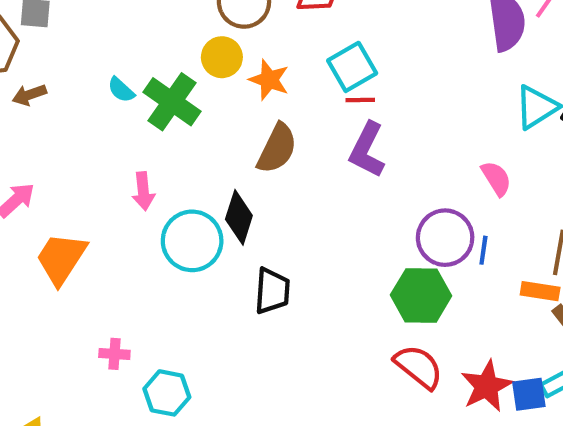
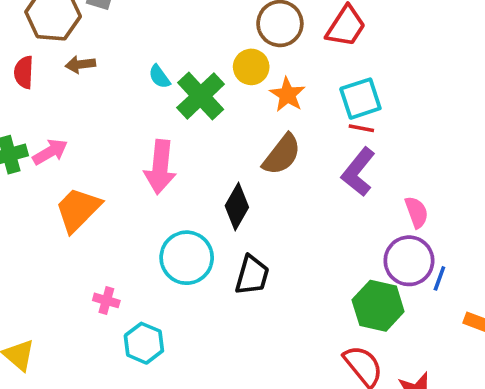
pink semicircle: (496, 178) -> (416, 212), moved
pink arrow: (143, 191) -> (160, 167), size x1.6
cyan circle: (192, 241) -> (187, 258), moved

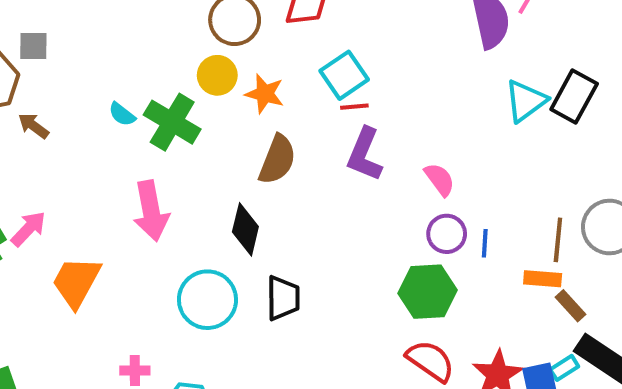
brown arrow: (80, 64) -> (33, 126), turned 60
purple circle: (409, 261) -> (447, 234), size x0.7

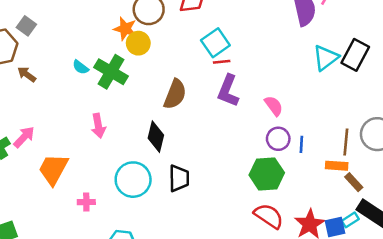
gray square: (33, 46) -> (26, 26), turned 36
orange star: (265, 94) -> (125, 29), moved
pink arrow: (151, 211) -> (98, 126), size x0.7
pink cross: (135, 371) -> (86, 202), moved

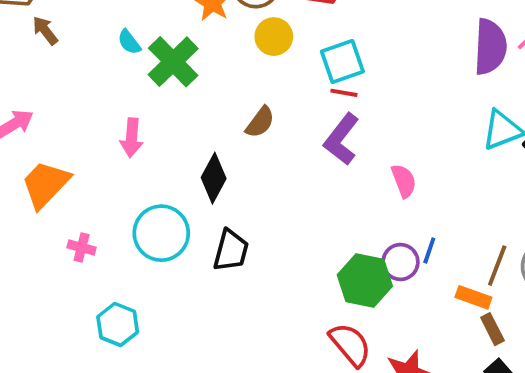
yellow circle: (138, 43) -> (274, 37), moved
brown semicircle: (175, 94) -> (260, 122), size x0.7
purple circle: (278, 139) -> (400, 262), moved

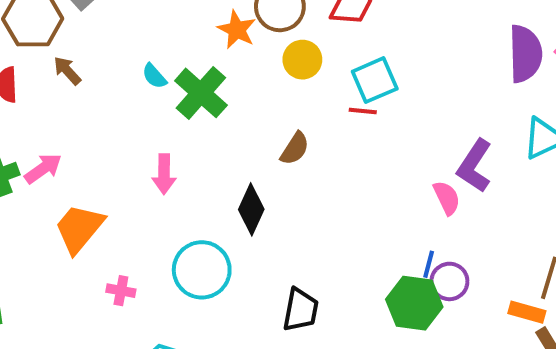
red line: (344, 93) -> (363, 111), moved
purple L-shape: (341, 139) -> (475, 166), moved
black trapezoid: (231, 250) -> (301, 310), moved
blue line: (429, 250) -> (429, 264), moved

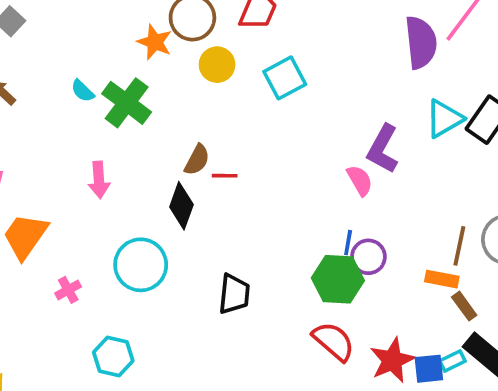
red line: (363, 111) -> (225, 176), moved
brown semicircle: (295, 149) -> (197, 160), moved
pink cross: (121, 291) -> (68, 290), turned -35

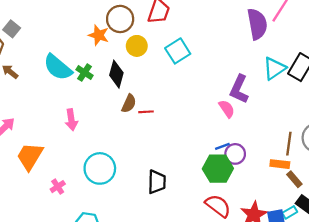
cyan semicircle: (83, 91) -> (58, 67), size x2.0
green cross: (127, 103) -> (85, 73), size x0.6
black diamond: (181, 206) -> (116, 74), moved
blue line: (348, 243) -> (222, 146), turned 64

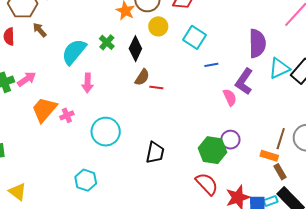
purple semicircle: (257, 24) -> (257, 43), moved
cyan square: (178, 51) -> (195, 37), turned -35
cyan semicircle: (58, 67) -> (74, 52), moved, turned 80
blue line: (222, 146) -> (211, 65), moved
pink cross: (58, 187) -> (67, 115), moved

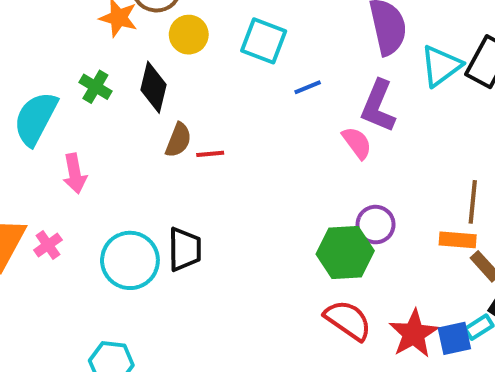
black trapezoid: (155, 153) -> (185, 249), moved

